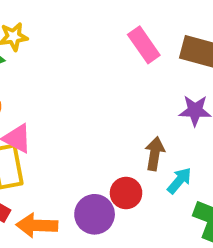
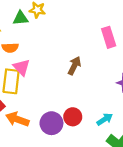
brown arrow: (155, 154) -> (74, 66), moved

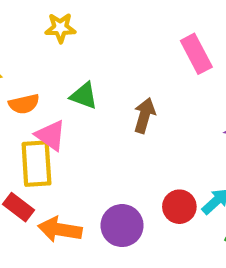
green triangle: (21, 18) -> (84, 96), moved, turned 35
red circle: (73, 117) -> (179, 207), moved

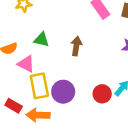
yellow rectangle: (36, 164) -> (39, 86), moved
purple circle: (122, 226) -> (63, 92), moved

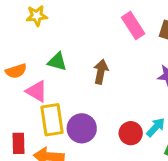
red rectangle: (14, 106) -> (18, 143), turned 56

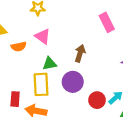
green triangle: (57, 62) -> (50, 64), moved, turned -32
pink triangle: (37, 91) -> (43, 36), moved
purple circle: (82, 128) -> (73, 82), moved

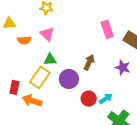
brown arrow: (80, 53) -> (89, 62), moved
yellow rectangle: (41, 84) -> (40, 77), turned 30

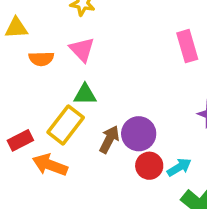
brown arrow: (89, 62) -> (109, 139), moved
purple circle: (69, 79) -> (139, 134), moved
red rectangle: (14, 87) -> (20, 140), turned 48

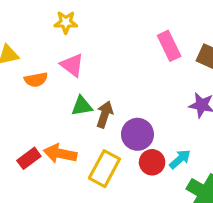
yellow rectangle: (66, 125) -> (104, 169), moved
brown arrow: (109, 139) -> (105, 114), moved
orange arrow: (50, 165) -> (60, 154), moved

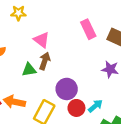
pink triangle: (72, 65) -> (41, 40), moved
brown arrow: (105, 114) -> (45, 61), moved

